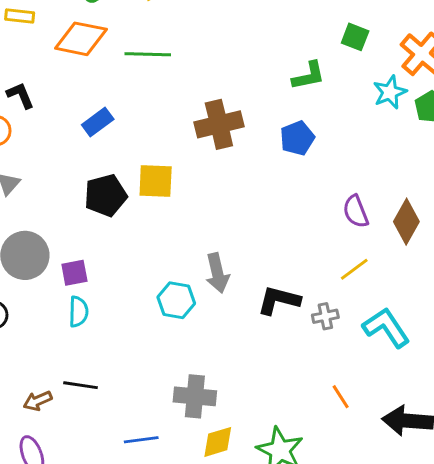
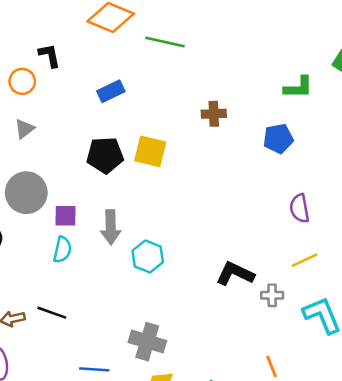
brown cross: (219, 124) -> (214, 114), size x0.6
purple semicircle: (356, 212) -> (299, 208), moved
gray arrow: (217, 273) -> (111, 227), moved

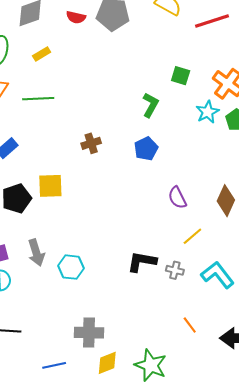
green L-shape: (298, 87) -> (150, 105), turned -45
gray cross: (272, 295) -> (175, 270), turned 30

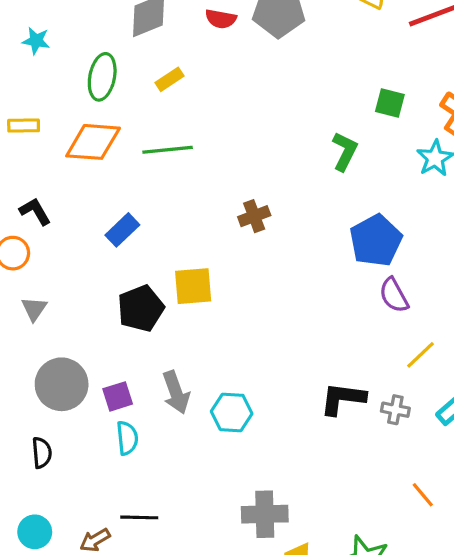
blue pentagon: (146, 149) -> (376, 241), moved, size x1.4

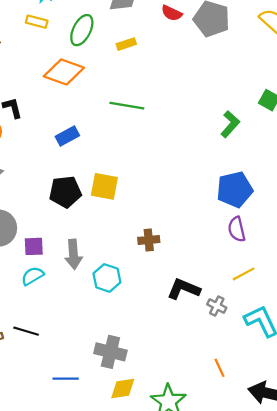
yellow rectangle: (24, 126) -> (37, 22), moved
green line: (168, 150) -> (127, 106), moved
brown cross: (254, 216) -> (149, 240), moved
cyan semicircle: (127, 438) -> (32, 276), turned -130

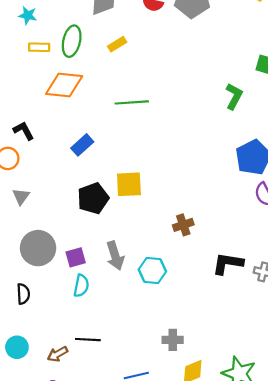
yellow rectangle: (37, 22) -> (39, 47), moved
cyan semicircle: (32, 276) -> (81, 286), turned 145
gray cross: (110, 352) -> (173, 340), size x0.7

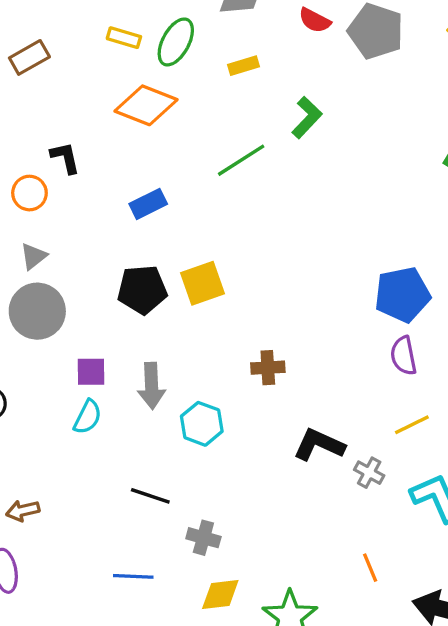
green L-shape: (234, 96) -> (307, 118), moved
green line: (132, 102) -> (241, 160), turned -44
yellow square: (129, 184) -> (202, 283), turned -32
gray circle: (38, 248) -> (37, 311), moved
black line: (88, 340) -> (150, 496), moved

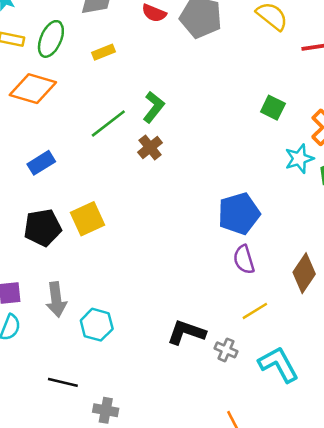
green L-shape: (307, 118) -> (154, 107), moved
brown cross: (268, 368) -> (150, 147), moved, turned -30

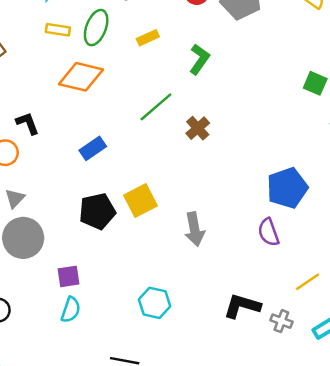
green L-shape: (154, 107) -> (199, 59), moved
purple semicircle: (244, 260) -> (268, 232), moved
gray arrow: (56, 299) -> (195, 229), moved

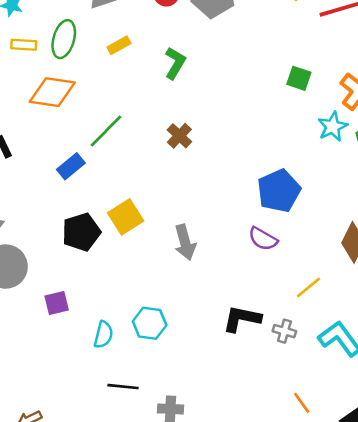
green line: (156, 107) -> (106, 131), moved
purple semicircle: (268, 232) -> (263, 239), turned -36
cyan semicircle: (71, 310) -> (103, 335), moved

